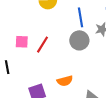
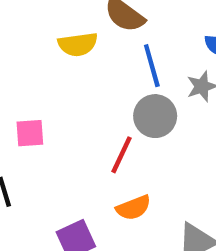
red line: (42, 45) -> (121, 155), moved

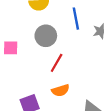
gray circle: (155, 116) -> (46, 36), moved

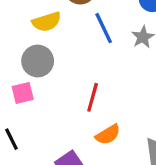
gray circle: (46, 36) -> (38, 61), moved

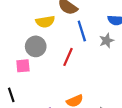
red line: (93, 97) -> (68, 57), moved

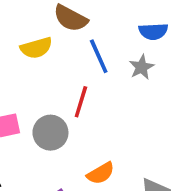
gray circle: (36, 46) -> (50, 133), moved

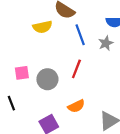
red line: (81, 102) -> (76, 69), moved

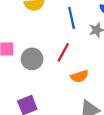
orange semicircle: (76, 106) -> (79, 76), moved

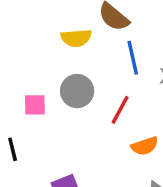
gray circle: (32, 59) -> (77, 91), moved

